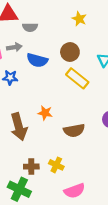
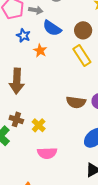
orange star: (45, 113) -> (40, 50), moved
brown semicircle: (74, 130) -> (76, 102), moved

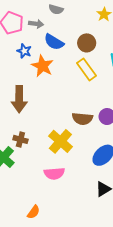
orange star: (40, 50) -> (42, 66), size x1.5
yellow cross: (39, 125) -> (60, 141), moved, size x1.6

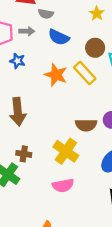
blue semicircle: (54, 42) -> (59, 37), moved
brown circle: (87, 43) -> (95, 48), moved
orange star: (42, 66) -> (56, 75), moved

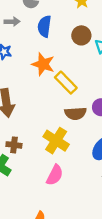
blue semicircle: (59, 37) -> (44, 26), turned 75
yellow rectangle: (85, 73) -> (66, 83), moved
pink semicircle: (63, 185) -> (55, 175), turned -50

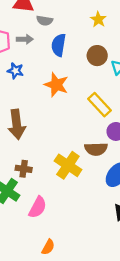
yellow rectangle: (66, 83) -> (100, 105), moved
brown semicircle: (75, 113) -> (96, 149), moved
pink semicircle: (55, 175) -> (38, 207), moved

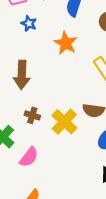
brown cross: (24, 169) -> (32, 115), moved

